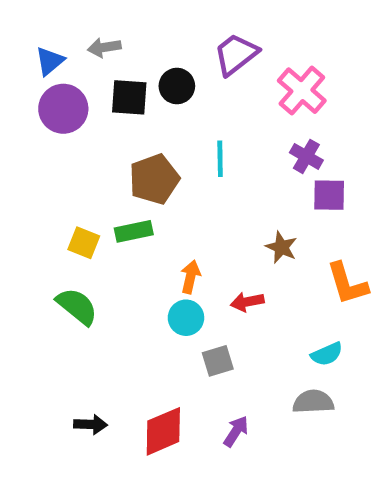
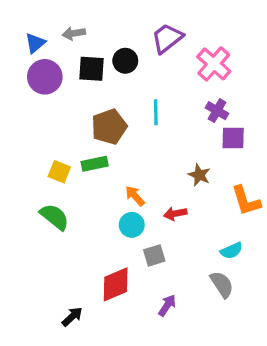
orange arrow: (191, 277) -> (135, 196), turned -55
gray semicircle: (313, 402) -> (222, 284), turned 60
black arrow: (91, 424) -> (72, 317), moved, turned -45
red diamond: (163, 431) -> (116, 284), moved

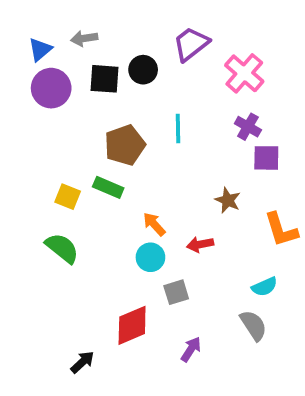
green rectangle: (95, 164) -> (108, 187), turned 35

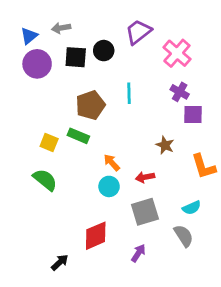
gray square: (176, 292) -> (145, 212), moved, size x1.5

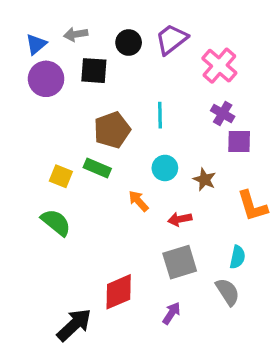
black circle: (104, 51) -> (129, 43), moved
cyan circle: (109, 186) -> (165, 168), moved
cyan semicircle: (192, 208) -> (238, 257), turned -54
black arrow: (60, 262) -> (74, 325), size x1.6

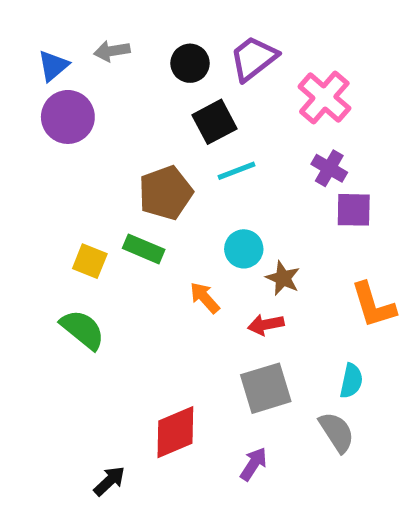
black square: (94, 71) -> (214, 122), moved, turned -32
cyan line: (160, 115) -> (236, 171), turned 70
brown star: (205, 180) -> (283, 278), moved
black arrow: (74, 325) -> (109, 481), size x0.6

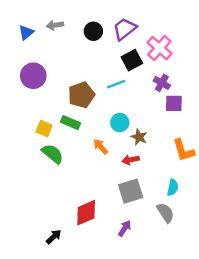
purple circle: (68, 117) -> (33, 76), moved
black square: (214, 122) -> (132, 60), moved
green semicircle: (83, 330) -> (53, 154), moved

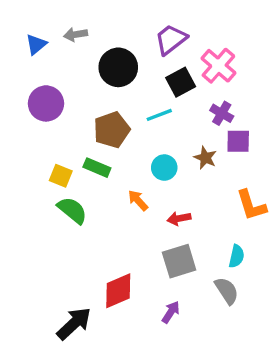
black circle: (93, 31) -> (118, 67), moved, size x1.5
brown star: (139, 137) -> (205, 158), moved
black arrow: (54, 237) -> (74, 324), size x1.6

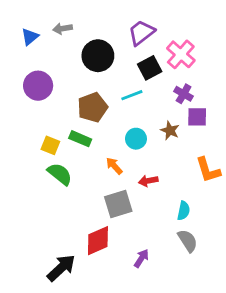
cyan semicircle: (237, 256) -> (184, 211), moved
gray square: (179, 261) -> (118, 204), moved

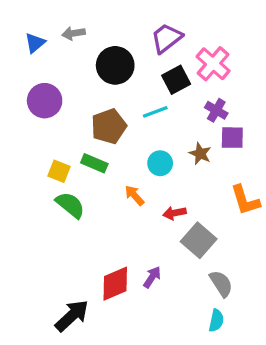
gray square: (118, 204) -> (199, 240), moved, turned -32
cyan semicircle: (184, 211) -> (216, 320), moved
purple arrow: (141, 258) -> (152, 277), moved

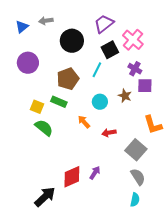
cyan line: (155, 112) -> (97, 70), turned -42
gray square: (199, 240) -> (136, 150), moved

